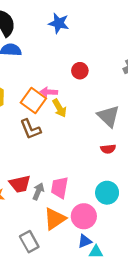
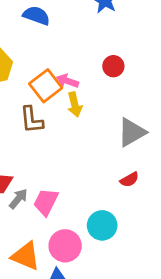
gray triangle: (108, 116) -> (132, 132), turned 30
red semicircle: (108, 149) -> (129, 180), moved, turned -40
orange triangle: (55, 219) -> (26, 256), moved, turned 40

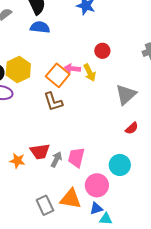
yellow arrow: (75, 105) -> (90, 73), moved

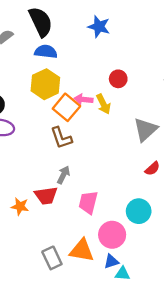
yellow hexagon: (18, 70) -> (45, 84), moved
gray arrow: (56, 160) -> (63, 175), moved

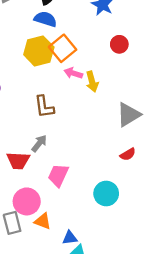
red circle: (118, 79) -> (119, 44), moved
orange square: (66, 107) -> (63, 48), moved
pink circle: (112, 235) -> (27, 201), moved
orange triangle: (82, 250) -> (43, 221), size x0.7

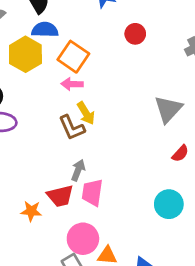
yellow hexagon: (39, 51) -> (25, 54), moved
pink arrow: (73, 73) -> (72, 84), moved
yellow arrow: (92, 82) -> (86, 113), moved
pink trapezoid: (58, 175) -> (92, 192), moved

